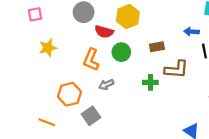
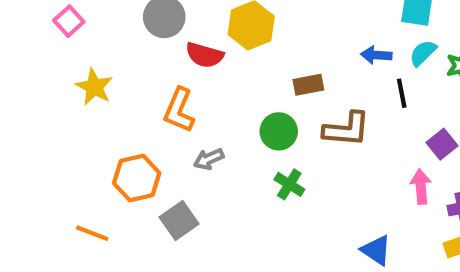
pink square: (35, 14) -> (69, 21), turned -32
yellow star: (48, 48) -> (94, 87), turned -30
green circle: (121, 52) -> (279, 131), moved
green cross: (150, 82) -> (289, 184), moved, turned 32

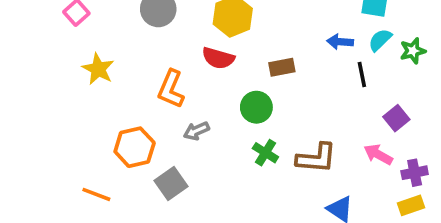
red semicircle: (205, 55) -> (218, 58), moved
brown L-shape: (347, 129) -> (316, 158), moved
pink arrow: (421, 187) -> (378, 154), turned -56

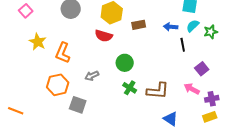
brown rectangle: (282, 67) -> (139, 25), moved
orange L-shape: (171, 89) -> (63, 53), moved
gray square: (171, 184) -> (78, 105), turned -36
orange line: (96, 194) -> (16, 111), moved

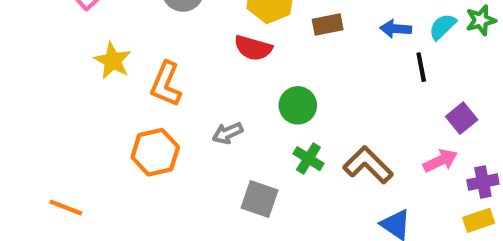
green star: (211, 32) -> (481, 20), moved
pink arrow: (192, 89) -> (440, 161), turned 126
brown L-shape: (158, 91) -> (368, 165), turned -140
gray square: (78, 105) -> (259, 199), moved

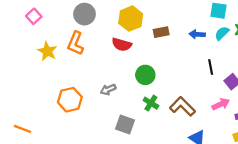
black line: (421, 67) -> (211, 67), moved
orange L-shape: (166, 84) -> (75, 43), moved

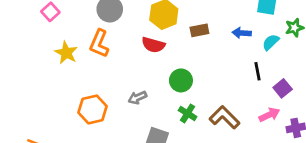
cyan semicircle: (222, 33) -> (271, 42), moved

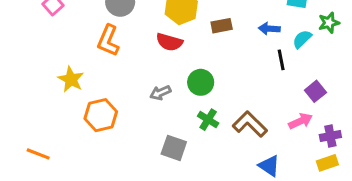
yellow star: (66, 53) -> (71, 79), moved
black line: (257, 71) -> (281, 60), moved
gray arrow: (137, 98) -> (160, 93), moved

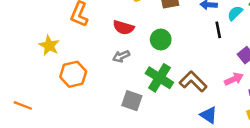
red semicircle: (169, 42) -> (124, 28), moved
green circle: (201, 82) -> (161, 39), moved
green cross: (208, 120) -> (159, 78), size x1.6

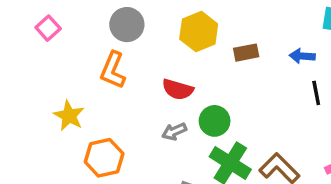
green circle: (161, 39) -> (215, 121), moved

